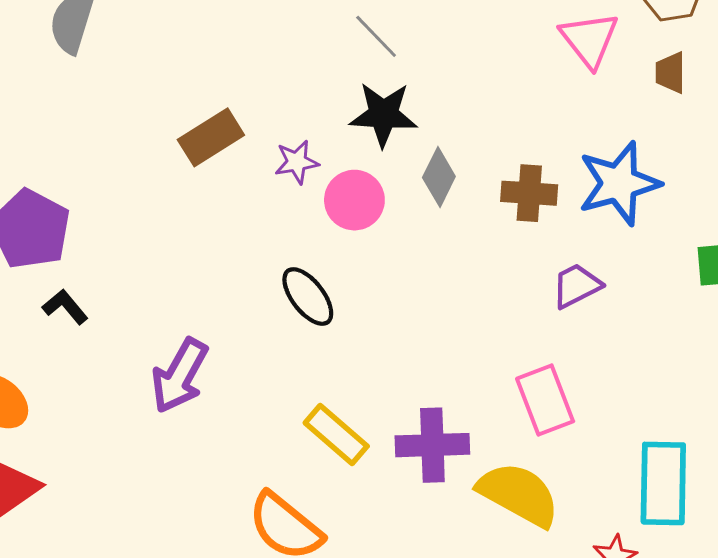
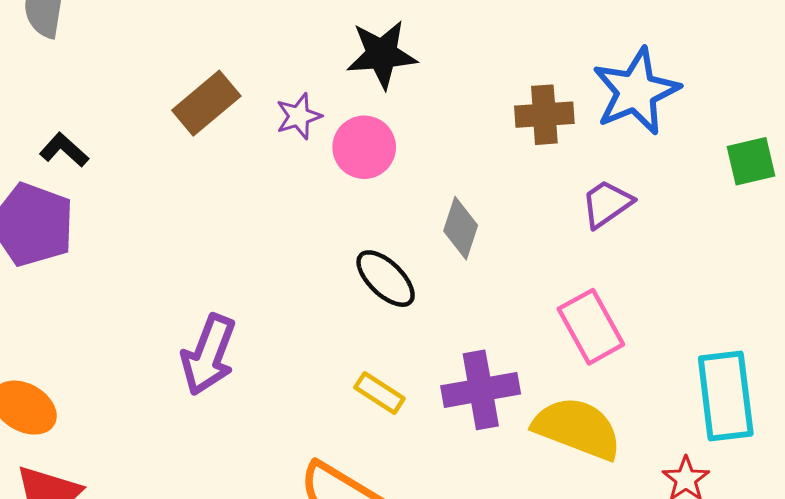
gray diamond: (439, 177) -> (461, 228), moved
black ellipse: (308, 296) -> (386, 279), moved
black L-shape: (65, 307) -> (64, 150), moved
yellow rectangle: (336, 435) -> (379, 393), size x0.7

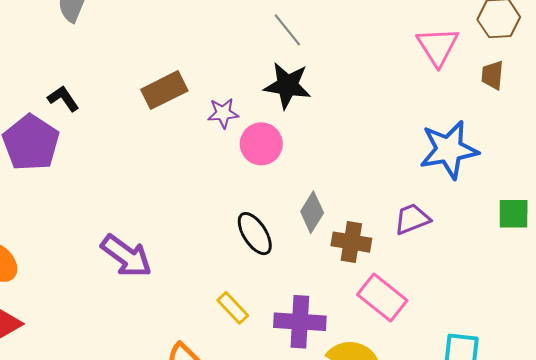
brown cross: (544, 115) -> (351, 242), moved
pink rectangle: (591, 327) -> (382, 297), turned -36
purple arrow: (208, 355) -> (126, 256), turned -88

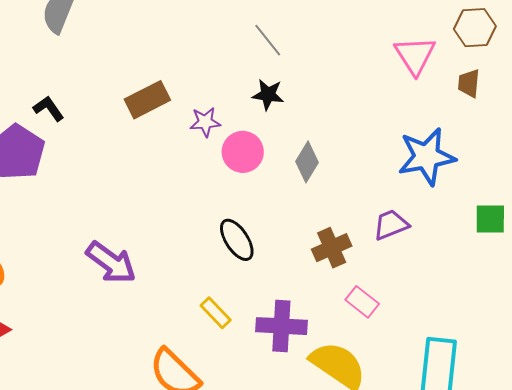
black star: (287, 85) -> (268, 95), size x0.7
gray diamond: (312, 212) -> (307, 162), moved
brown cross: (351, 242) -> (332, 248), turned -33
pink rectangle: (382, 297) -> (362, 302), size x0.7

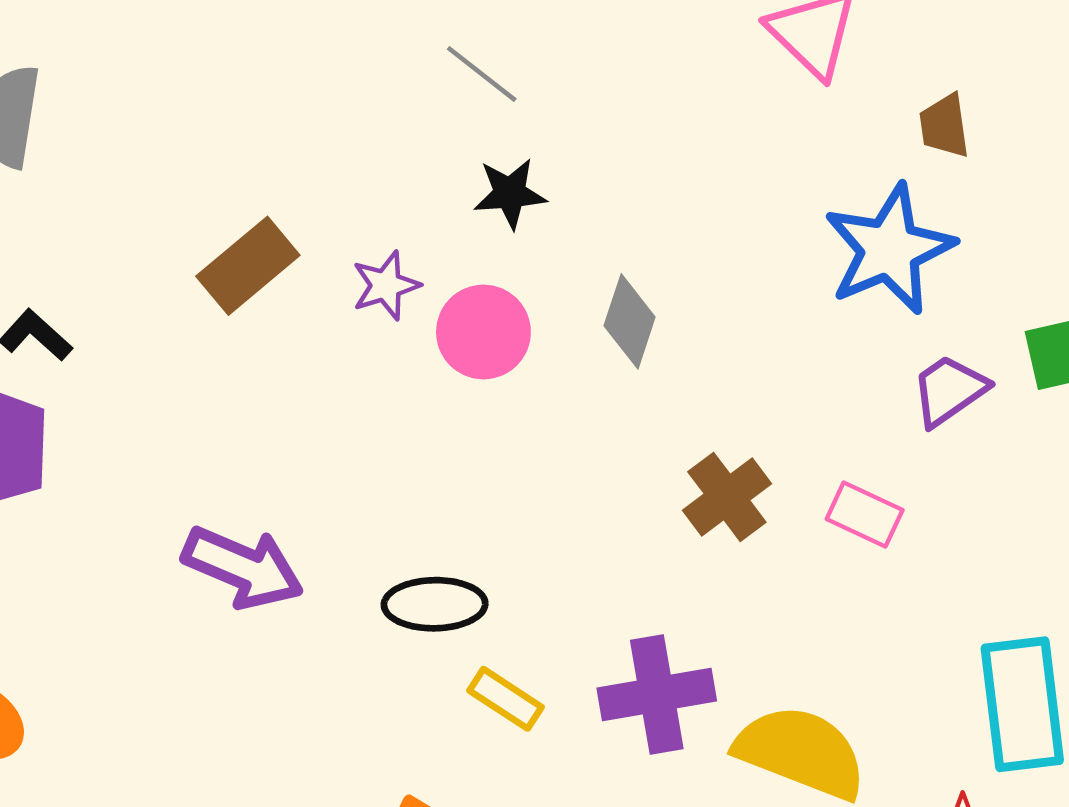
brown trapezoid: (469, 83) -> (944, 126), moved
purple trapezoid: (391, 225) -> (949, 390), moved
black ellipse: (237, 240) -> (435, 604), moved, turned -45
purple arrow: (111, 262) -> (243, 567), moved
pink rectangle: (362, 302) -> (865, 515), moved

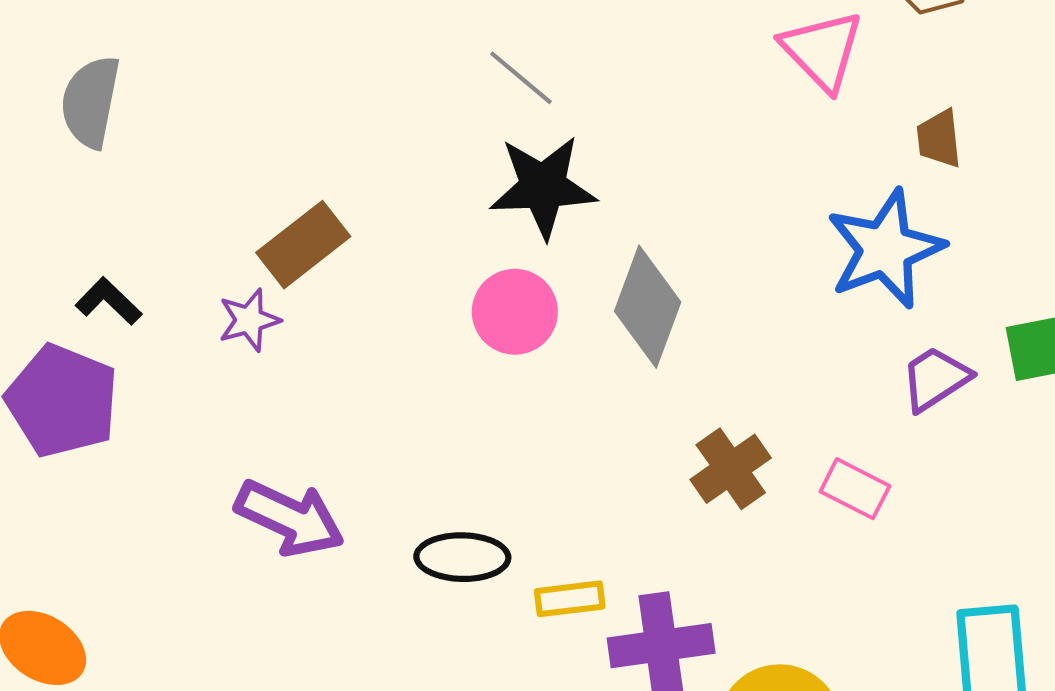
black star: (510, 193) -> (543, 187), size x1.6
purple star: (386, 285) -> (249, 320), moved
gray diamond: (630, 321) -> (648, 307), size x1.4
yellow rectangle: (506, 699) -> (570, 599), moved, turned -42

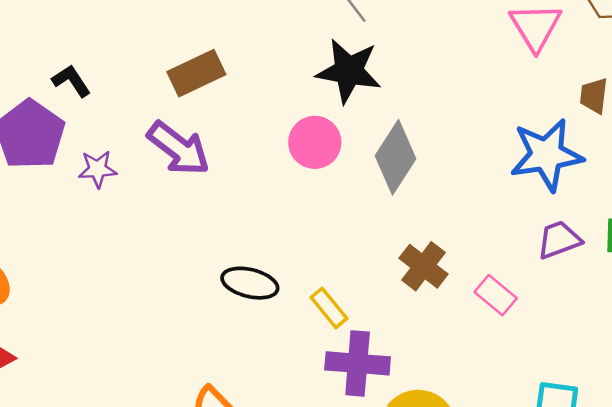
purple star: (249, 320) -> (97, 169), moved
brown cross: (731, 469) -> (423, 266), turned -30
purple arrow: (290, 518) -> (179, 148), moved
yellow rectangle: (570, 599) -> (329, 308), moved, turned 45

